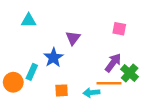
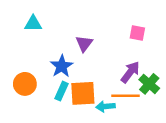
cyan rectangle: (32, 72) -> (62, 91), moved
orange circle: (13, 82) -> (25, 84), moved
orange square: (62, 90) -> (83, 93), moved, size x1.6

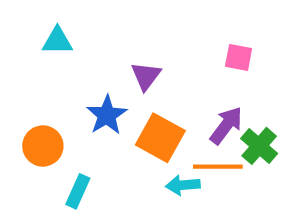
cyan rectangle: (62, 91) -> (78, 191), moved
orange square: (83, 93) -> (160, 138), moved, turned 32

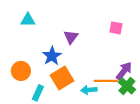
purple arrow: (226, 125) -> (124, 71), moved
orange square: (160, 138) -> (62, 78), moved, turned 30
green cross: (259, 146) -> (127, 86), moved

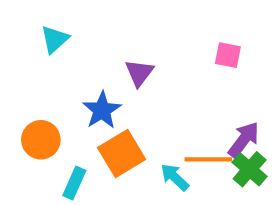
cyan triangle: (28, 20) -> (55, 39), turned -42
cyan arrow: (89, 90) -> (175, 177), turned 49

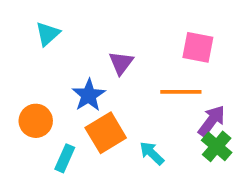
pink square: (228, 55) -> (198, 47), size x1.4
orange line: (208, 159) -> (181, 92), moved

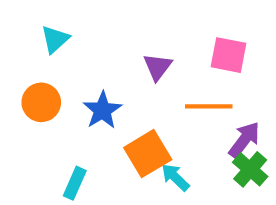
purple triangle: (121, 63) -> (158, 67), moved
orange circle: (36, 121) -> (41, 102), moved
orange square: (106, 133) -> (148, 154), moved

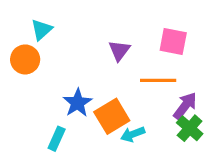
orange circle: (41, 102) -> (25, 59), moved
blue star: (102, 110) -> (77, 103), moved
cyan arrow: (175, 177) -> (133, 134), turned -65

